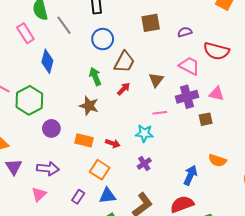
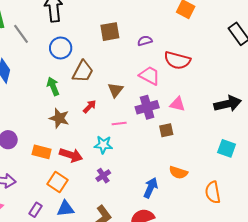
red arrow: (124, 89) -> (90, 107), moved
brown star: (89, 106) -> (59, 118), moved
red arrow: (113, 143) -> (71, 155), size x1.5

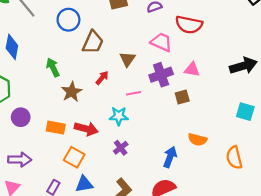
green arrow: (53, 86) -> (53, 67), moved
brown star: (59, 118) -> (72, 92), turned 30

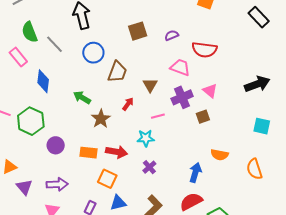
green arrow: (53, 67) -> (82, 98), turned -30
pink triangle: (192, 69) -> (210, 91), turned 35

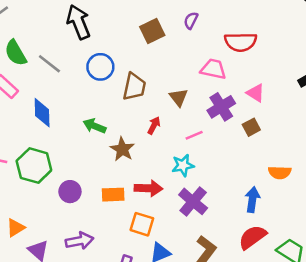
purple semicircle: (172, 35) -> (191, 20), moved, turned -32
purple cross: (149, 167) -> (193, 201), size x1.6

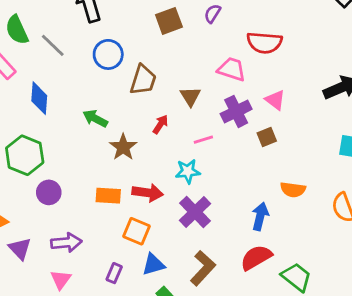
purple circle: (70, 192) -> (49, 192), moved

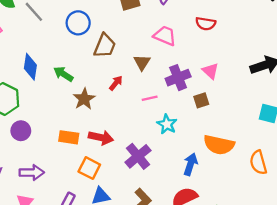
red semicircle: (264, 43) -> (206, 24), size x0.7
pink trapezoid: (232, 69) -> (165, 36), moved
blue diamond: (39, 98) -> (30, 67), moved
cyan star: (188, 171) -> (167, 124), moved, turned 30
orange semicircle: (293, 190) -> (219, 145), size x1.5

